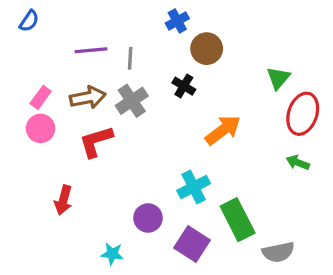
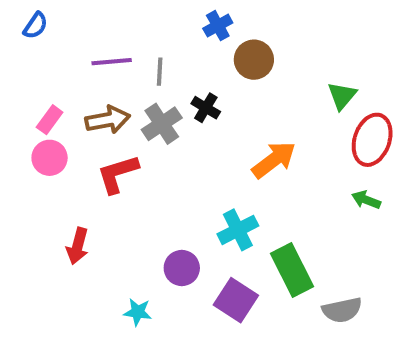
black cross: (184, 86) -> (206, 108), moved

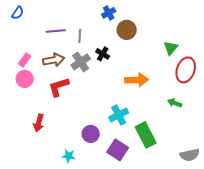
orange arrow: (274, 160) -> (137, 80), turned 35
green arrow: (366, 200) -> (175, 103), moved
gray semicircle: (342, 310) -> (190, 155), moved

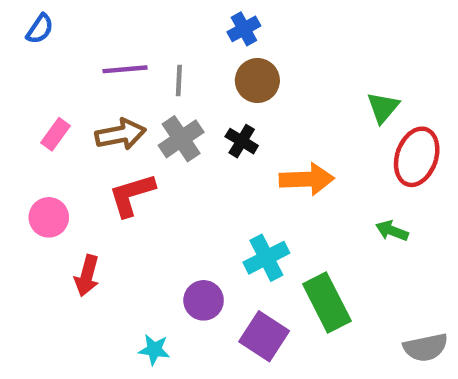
brown circle: (127, 30) -> (257, 81), moved
black cross: (103, 54) -> (242, 141), moved
pink circle: (25, 79) -> (49, 217), moved

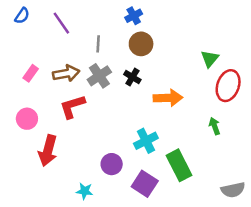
purple line: (125, 69) -> (61, 23), moved, turned 60
green arrow: (392, 231) -> (215, 126), turned 49
red arrow: (87, 276) -> (48, 151), size x1.4

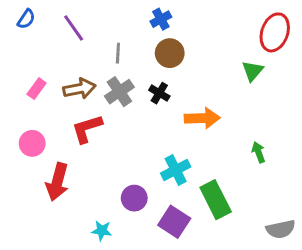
red ellipse: (228, 86) -> (275, 32), moved

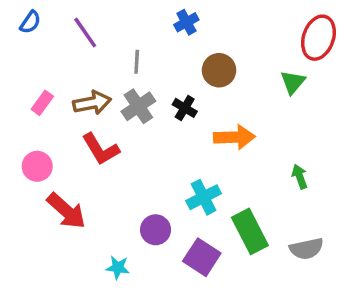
brown circle: (170, 53) -> (219, 70), moved
red L-shape: (87, 129) -> (101, 149), turned -104
red arrow: (57, 182) -> (66, 211), turned -63
gray semicircle: (281, 229) -> (306, 249), moved

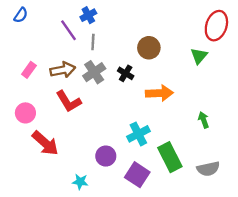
blue cross: (186, 22) -> (88, 15), moved
purple line: (85, 32) -> (69, 30), moved

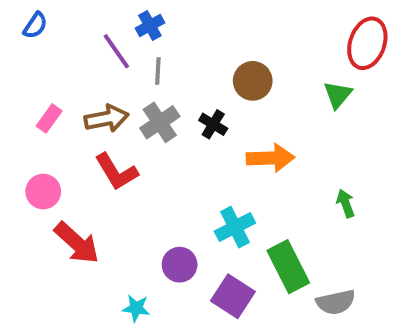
gray semicircle: (208, 169) -> (336, 302), moved

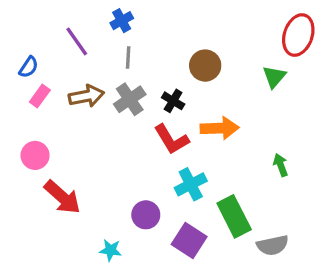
blue semicircle: (35, 26) -> (29, 67), moved
purple line: (116, 51) -> (77, 41), moved
red L-shape: (116, 172) -> (171, 139), moved

